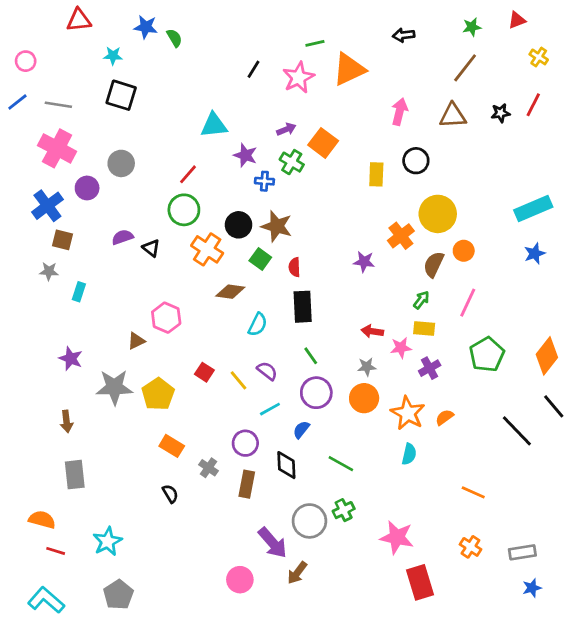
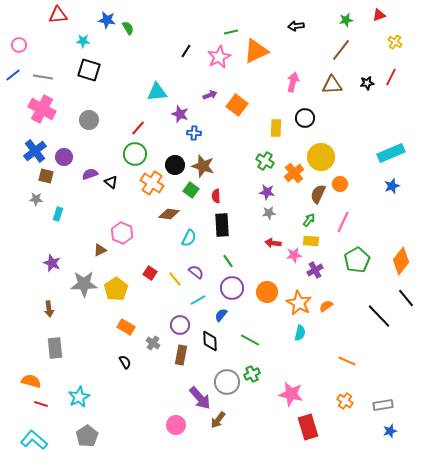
green cross: (292, 162) -> (265, 161), moved
purple circle: (87, 188) -> (64, 157), moved
gray star: (367, 367) -> (269, 213), moved

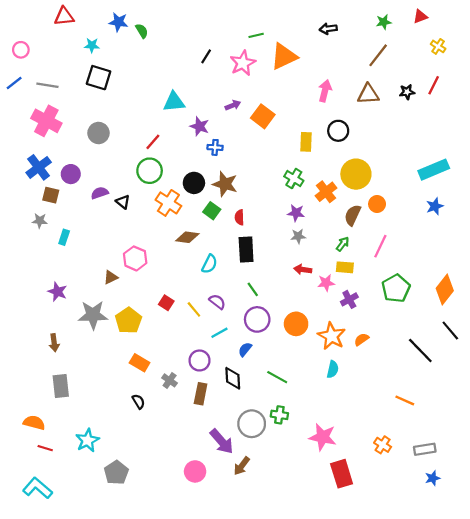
orange line: (347, 361) -> (405, 400), moved
green cross: (252, 374) -> (279, 415), turned 35
gray pentagon: (87, 436) -> (116, 473), moved

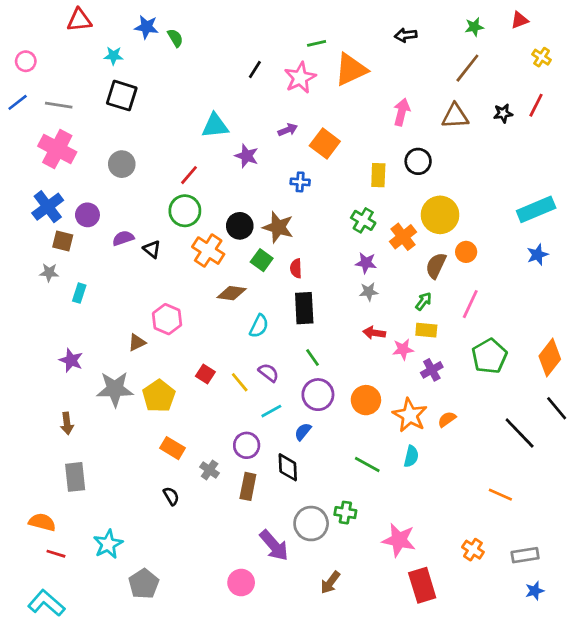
blue cross: (215, 147) -> (300, 182), moved
green line: (277, 377) -> (367, 465), moved
brown arrow: (242, 466) -> (330, 583), moved

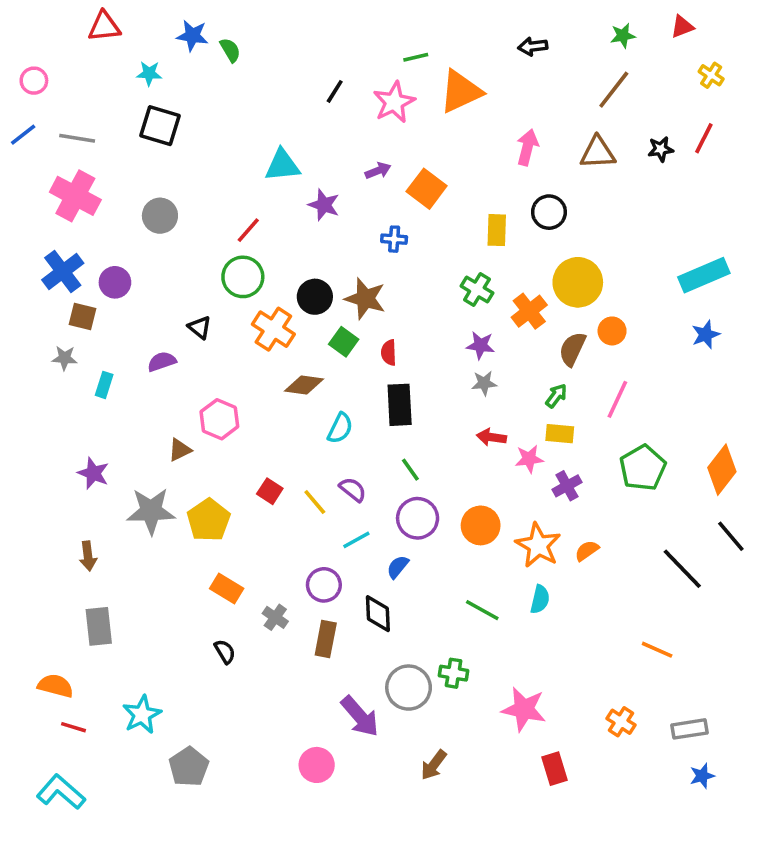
purple semicircle: (123, 238) -> (162, 362), moved
red rectangle: (422, 585) -> (554, 769), size x0.7

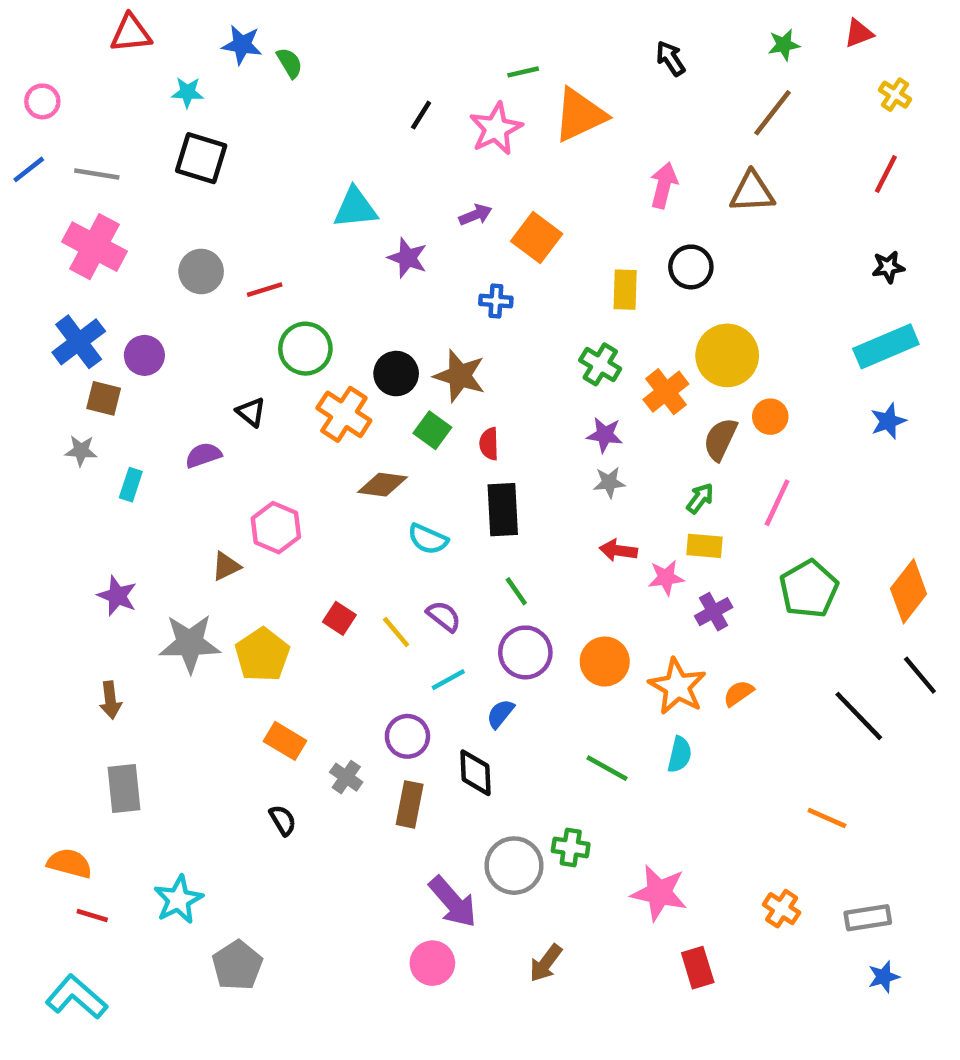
black arrow: (533, 46) -> (670, 58), turned 64
black star: (661, 149) -> (888, 267), moved
red line: (248, 230) -> (265, 290), moved, turned 32
cyan semicircle: (340, 428) -> (428, 539), turned 88
pink circle: (317, 765) -> (432, 963), moved

